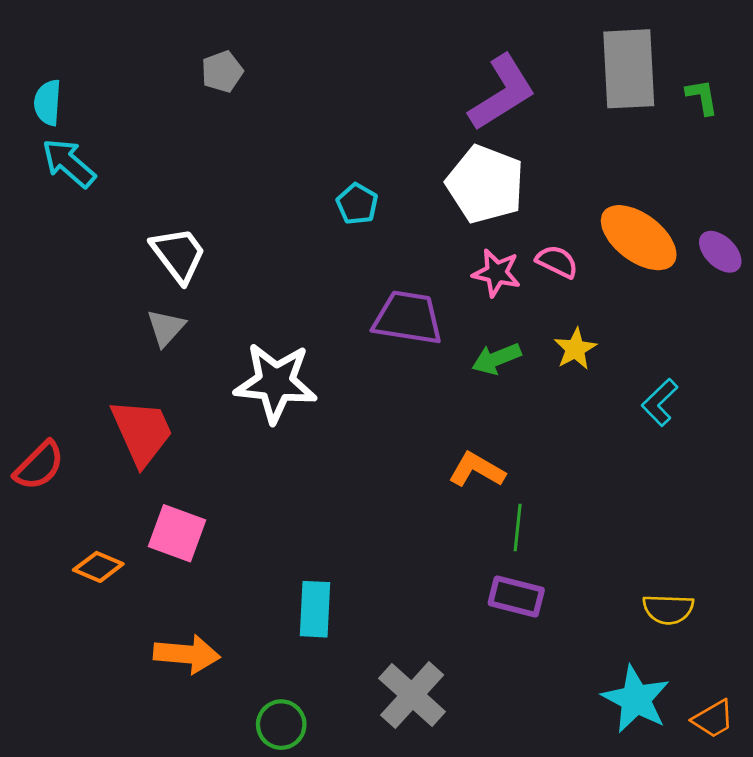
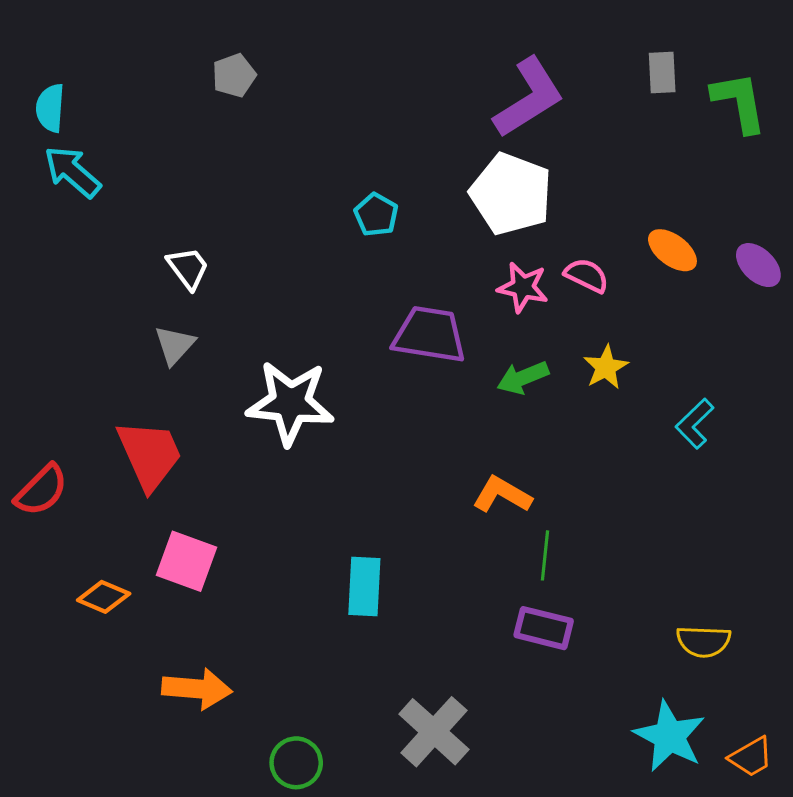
gray rectangle: (629, 69) -> (662, 72), size x0.5
green L-shape: (702, 97) -> (739, 102), size x1.6
orange ellipse: (639, 238) -> (672, 250), size x0.6
white trapezoid: (178, 255) -> (188, 268), size x0.7
cyan rectangle: (315, 609) -> (364, 587), moved

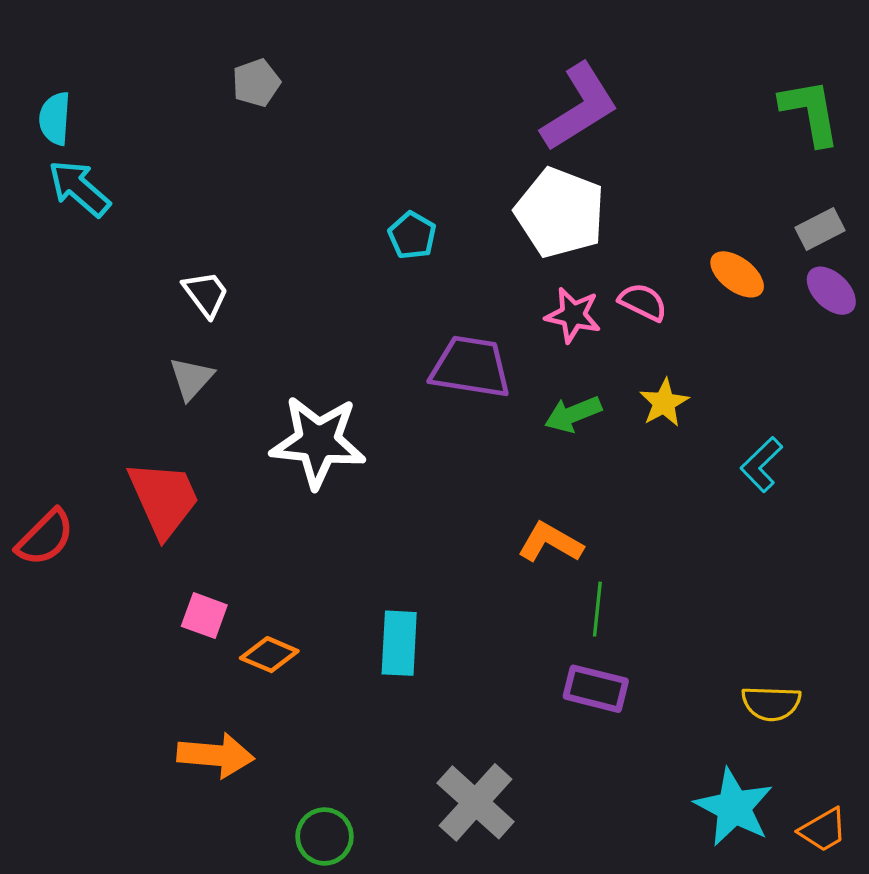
gray rectangle: (662, 72) -> (820, 229), moved, turned 66
pink square: (187, 561) -> (204, 616), size x0.7
orange diamond: (104, 597) -> (269, 655), moved

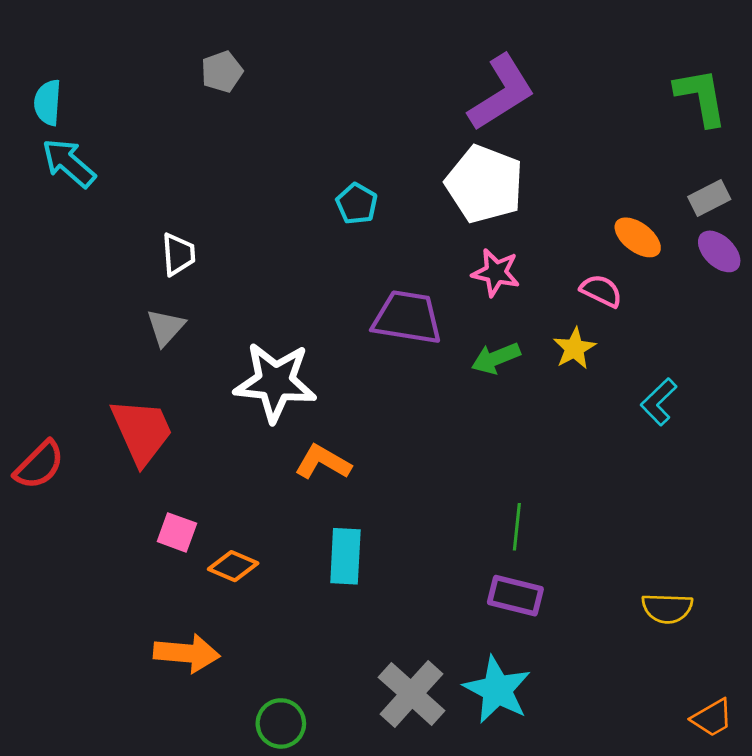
white trapezoid: (206, 294) -> (178, 254), turned 33
pink semicircle: (643, 302) -> (601, 291), moved
orange L-shape: (550, 542) -> (323, 462), moved
cyan star: (734, 807) -> (497, 690), moved

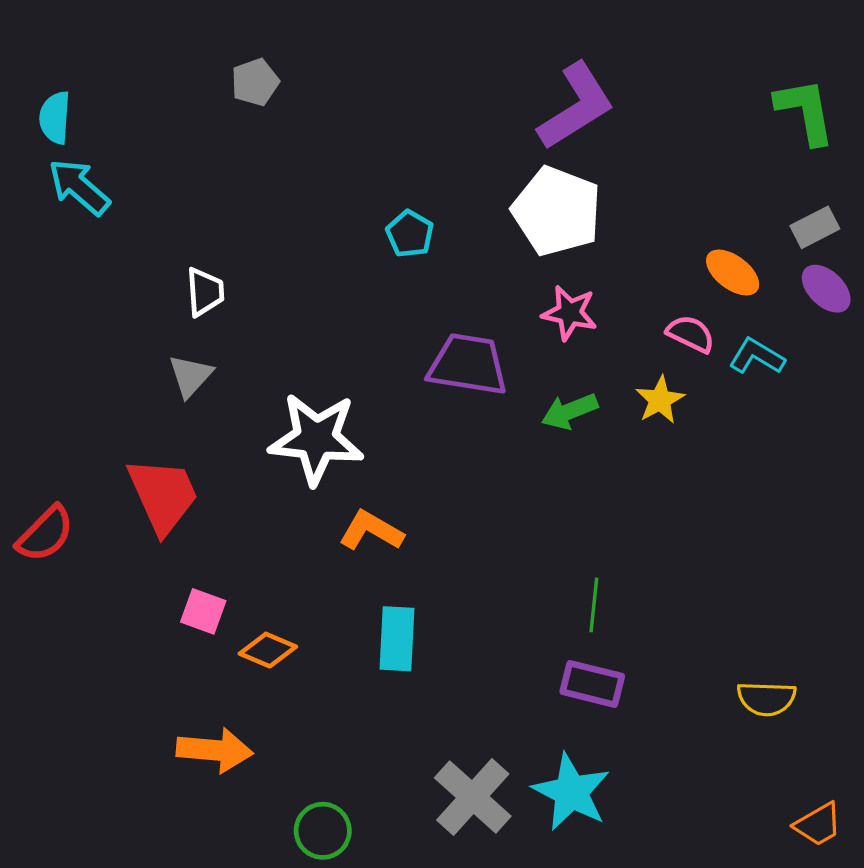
cyan L-shape: (659, 402) -> (757, 356), moved, turned 75

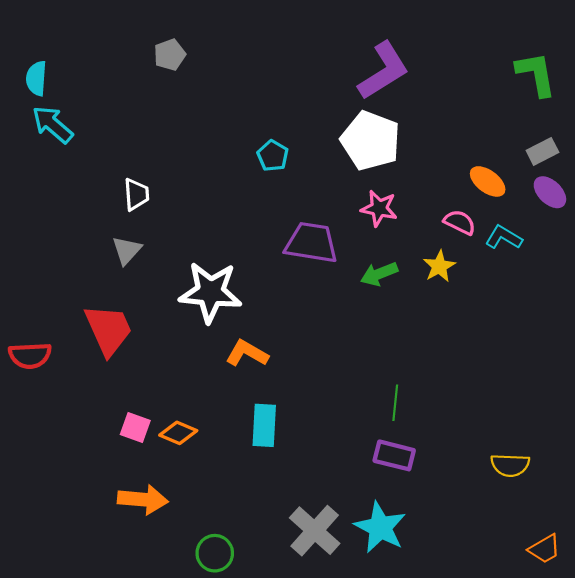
red semicircle: (45, 534) -> (30, 356), turned 42
pink square: (203, 611) -> (135, 427), moved

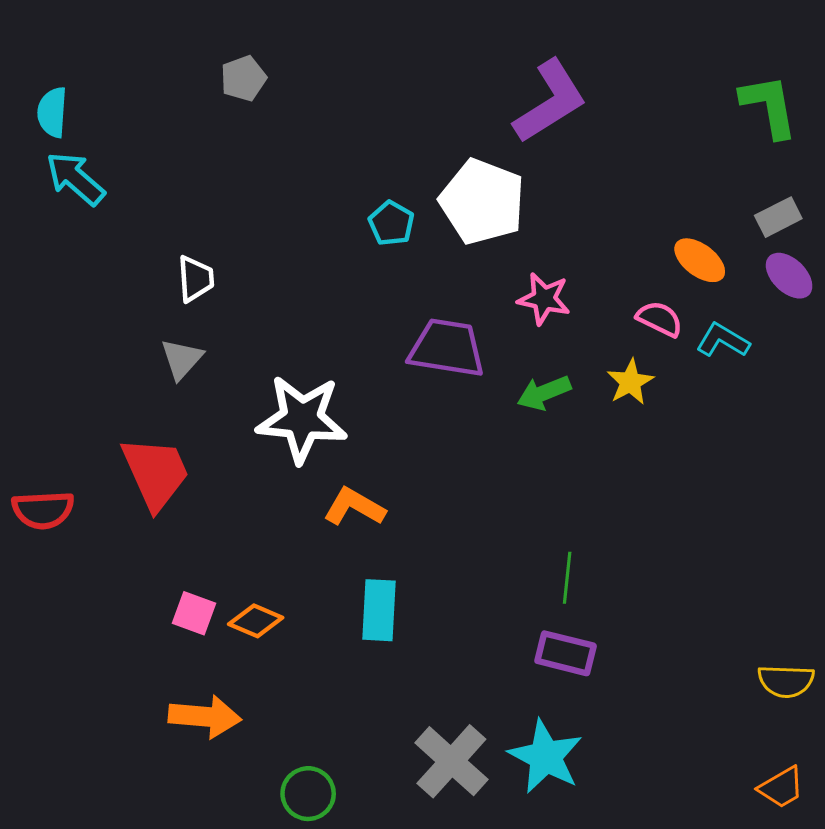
white pentagon: (371, 141) -> (482, 202), moved
yellow semicircle: (510, 465) -> (786, 681), moved

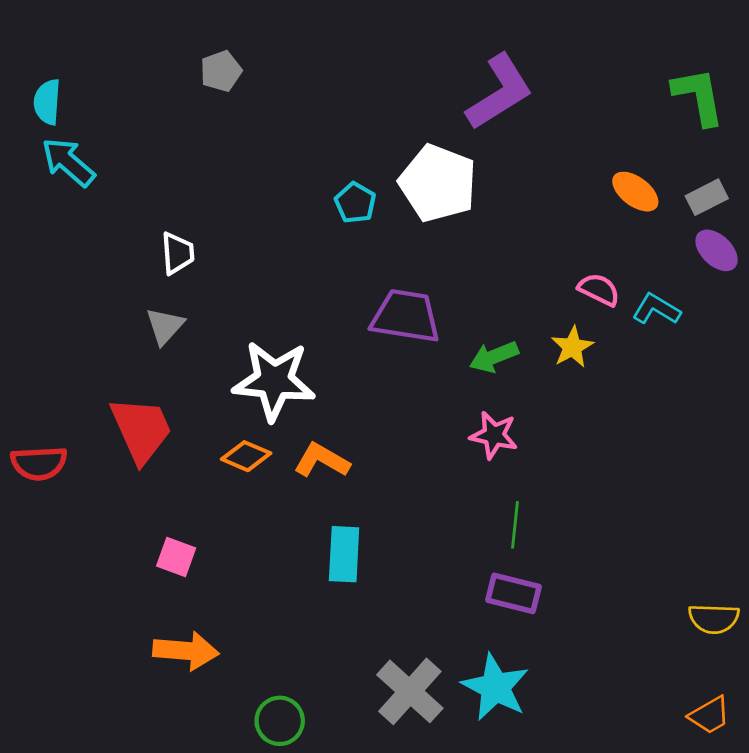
orange ellipse: (700, 260) -> (635, 192), moved
pink star: (544, 299) -> (494, 435), moved
orange diamond: (256, 621) -> (246, 456), moved

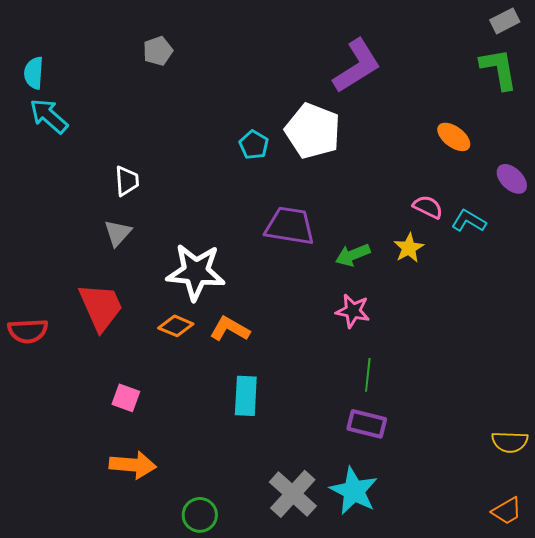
gray rectangle: (707, 197) -> (505, 21), moved

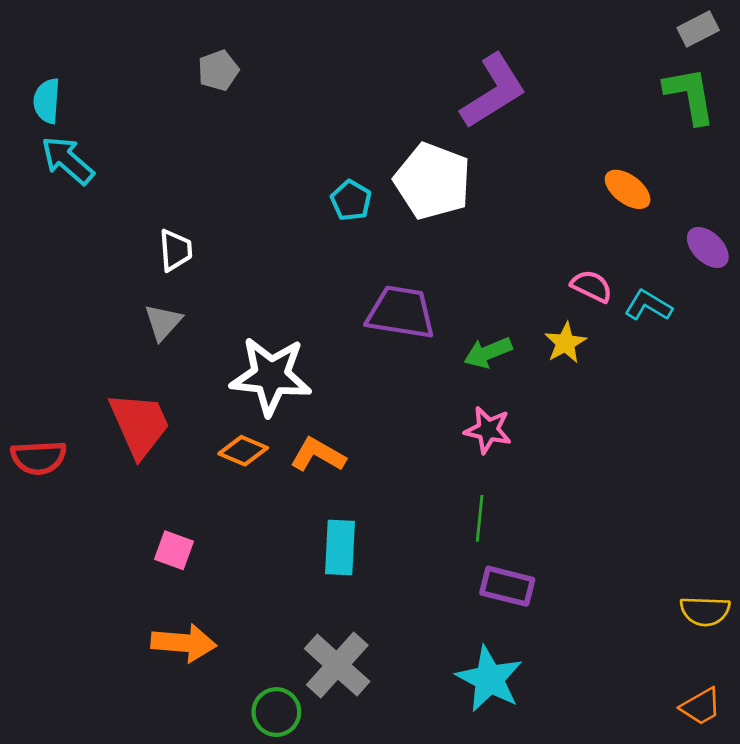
green line: (368, 375) -> (480, 518), moved
gray cross: (293, 494) -> (337, 665), moved

